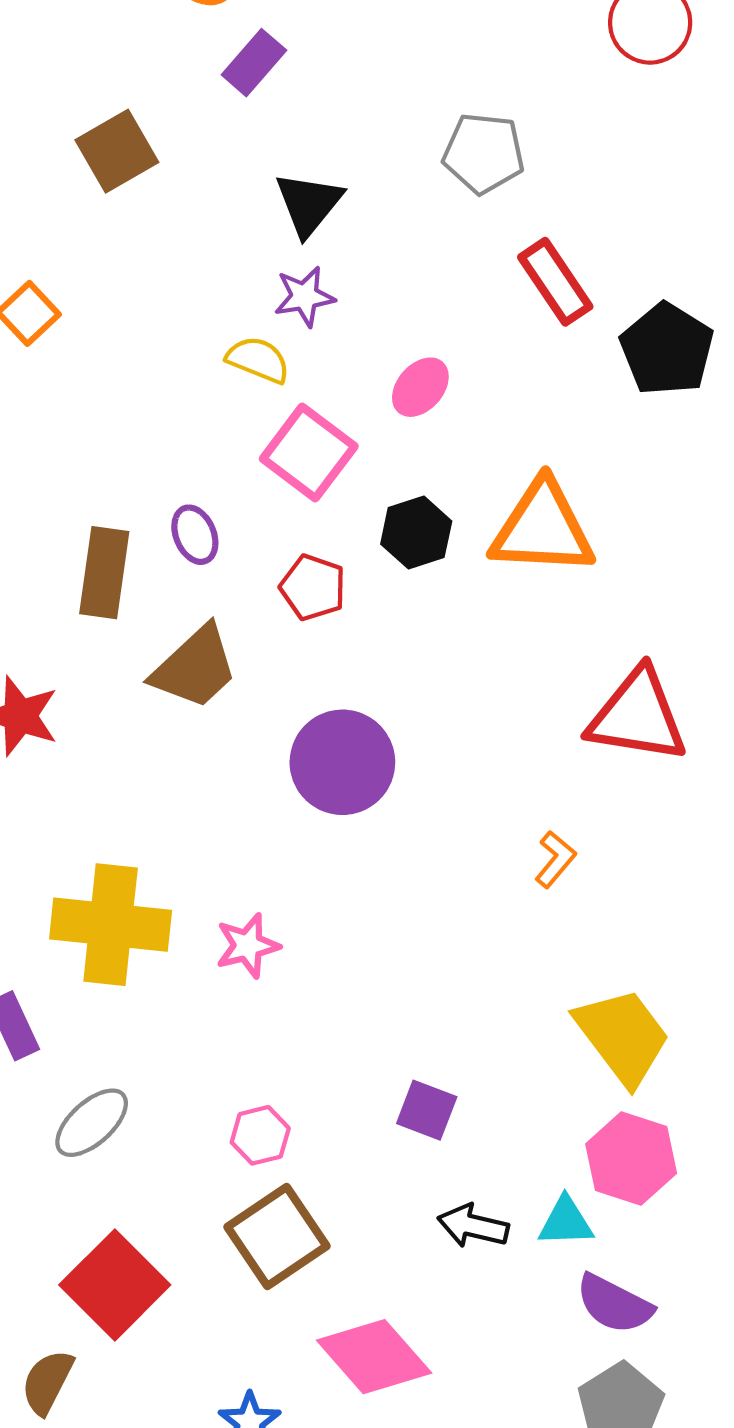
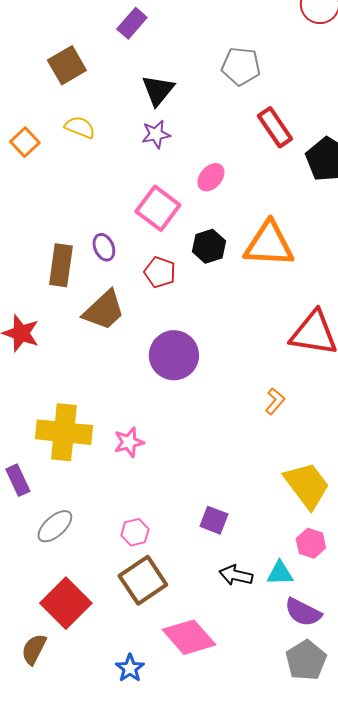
yellow semicircle: (258, 360) -> (80, 127), moved
pink hexagon: (631, 1159) -> (311, 543), size x0.7

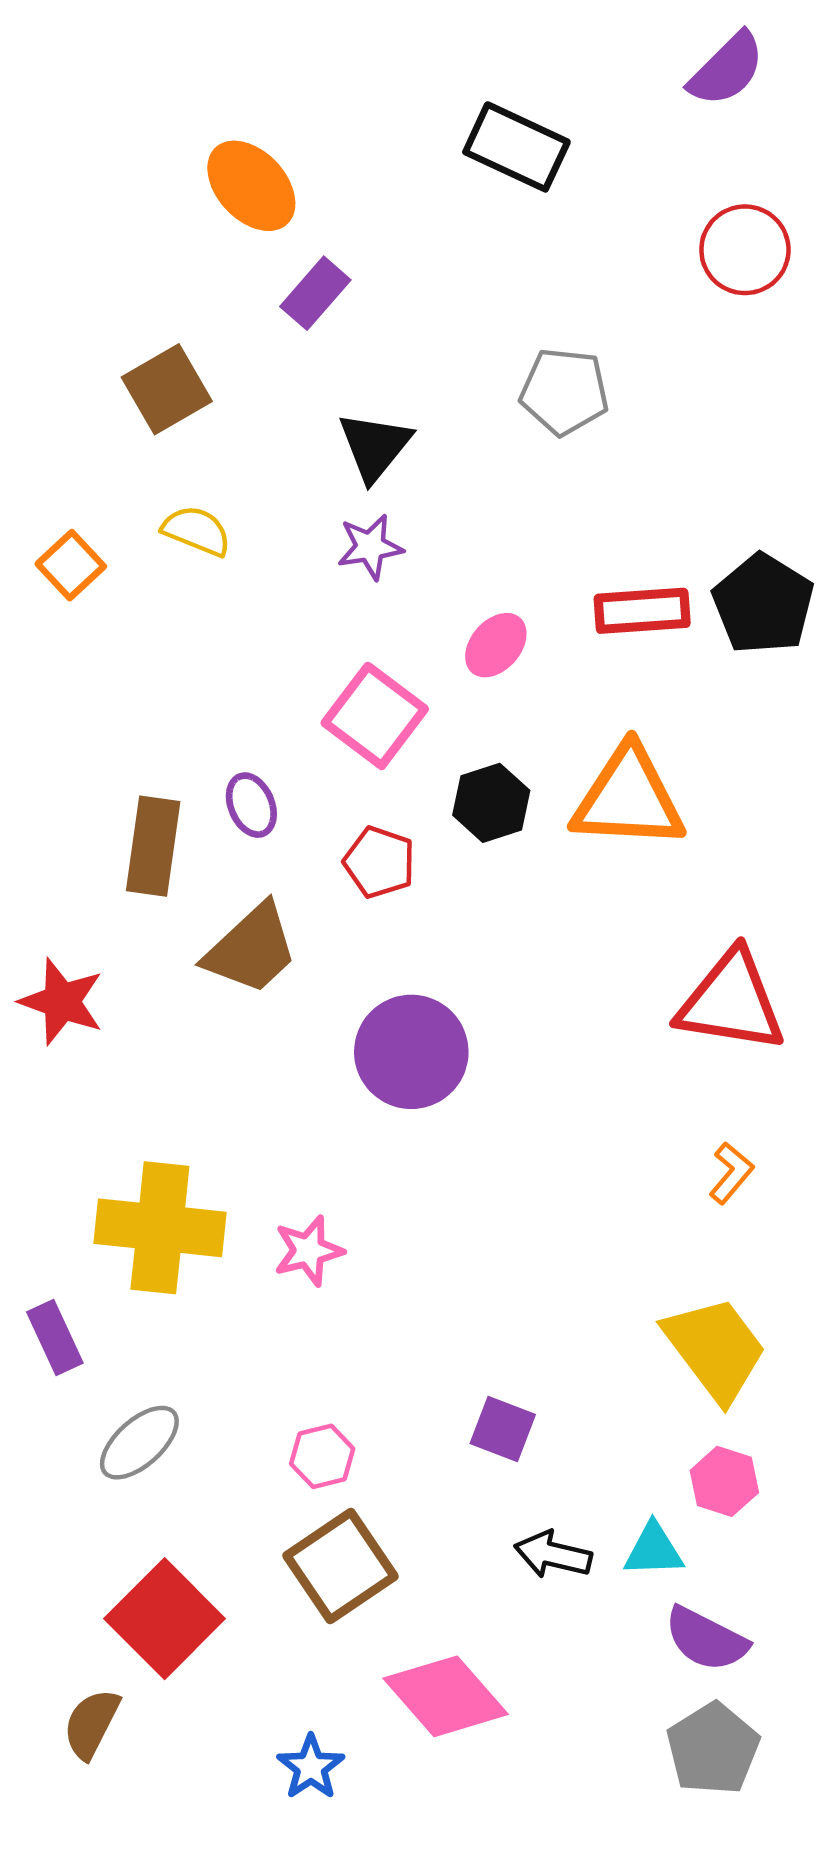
red rectangle: (275, 127) -> (642, 611), moved, turned -60
orange L-shape: (275, 401) -> (731, 1173), moved

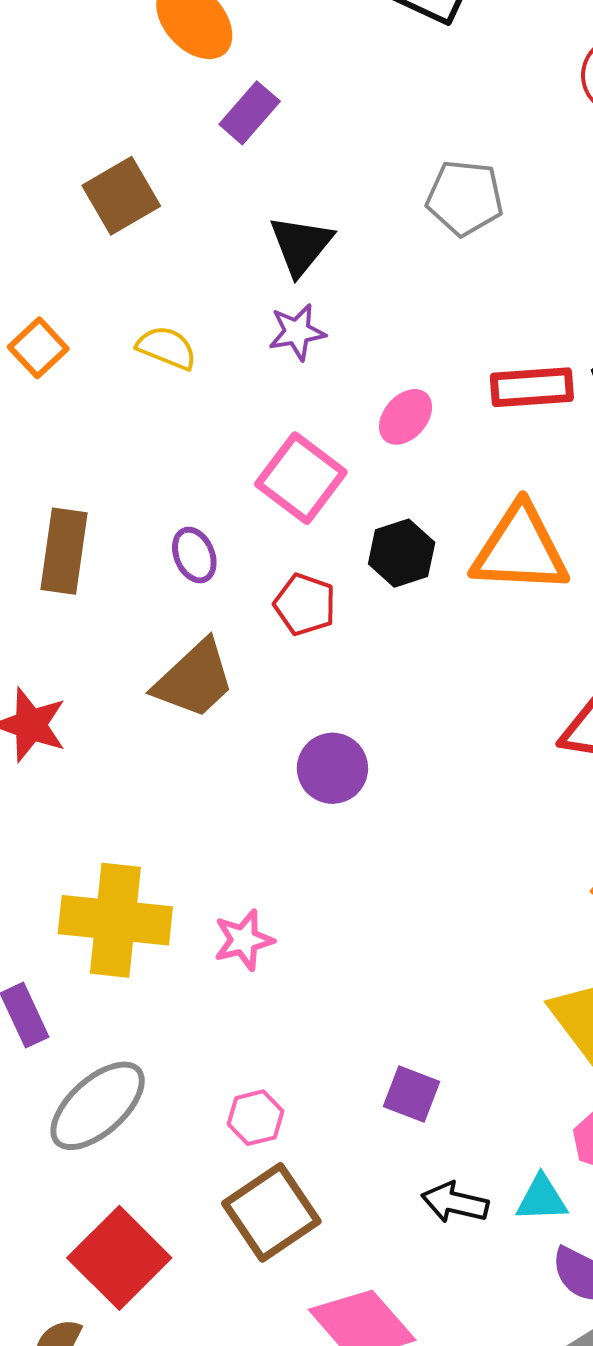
yellow semicircle: (197, 531) -> (167, 348), moved
brown rectangle: (153, 846) -> (64, 551), moved
purple circle: (411, 1052) -> (332, 768), size x0.7
gray ellipse: (139, 1443) -> (98, 1106), size x1.4

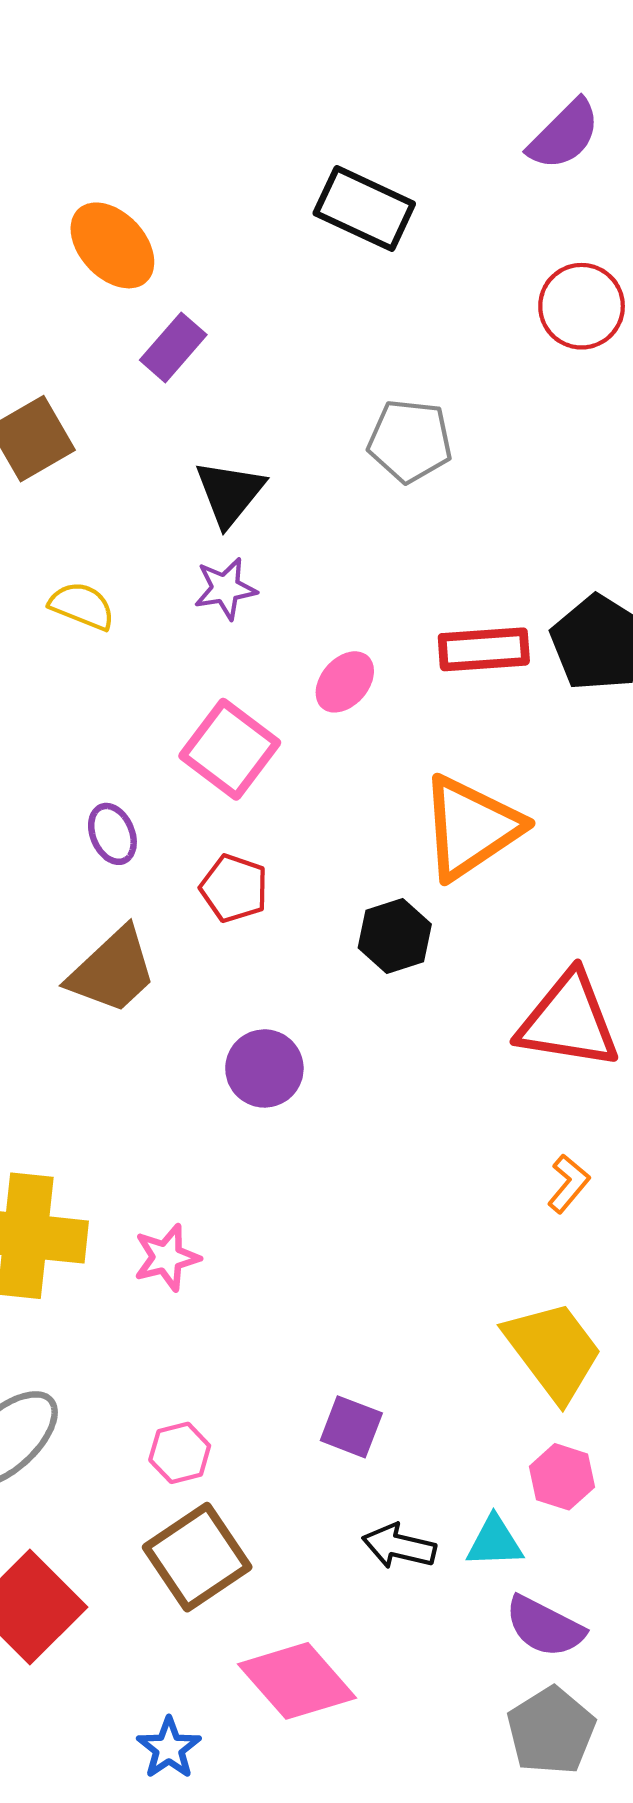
orange triangle: (520, 549) -> (471, 827), turned -37
black hexagon: (402, 553) -> (395, 936), moved

